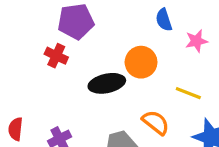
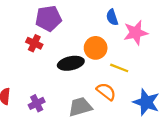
pink star: (196, 41) -> (136, 33), size x1.5
yellow line: (188, 93) -> (119, 68), moved

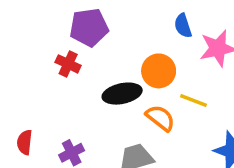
orange semicircle: (106, 92) -> (160, 118), moved

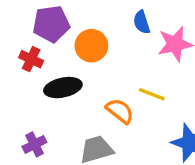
orange circle: (159, 71) -> (91, 46), moved
black ellipse: (122, 94) -> (63, 88), moved

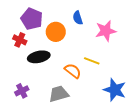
blue semicircle: (142, 22) -> (78, 18), moved
purple pentagon: (51, 24) -> (32, 19), turned 30

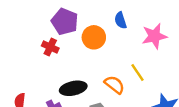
black ellipse: (39, 57) -> (73, 88), moved
yellow line: (92, 61) -> (137, 73), turned 35

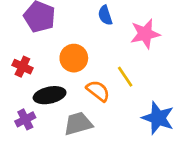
orange circle: (94, 37) -> (74, 58), moved
red cross: (50, 47) -> (22, 67), moved

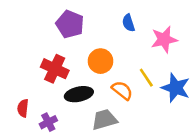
red cross: (22, 67) -> (55, 69), size x1.5
blue star: (158, 118) -> (176, 88), moved
purple cross: (25, 119) -> (48, 122), moved

